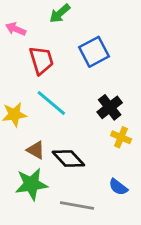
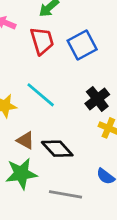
red trapezoid: (41, 60) -> (42, 41), moved

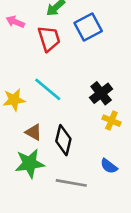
blue square: (82, 45) -> (88, 27), moved
black diamond: (57, 149) -> (63, 140), turned 56

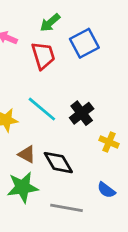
black cross: (101, 93) -> (82, 113), moved
black diamond: (63, 140) -> (58, 163), turned -44

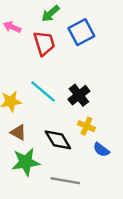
yellow cross: (109, 142) -> (86, 126), moved
brown triangle: (27, 154) -> (18, 132), moved
blue semicircle: (106, 190) -> (101, 150), moved

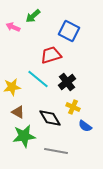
green arrow: (50, 13) -> (33, 16), moved
blue square: (81, 32) -> (69, 31), turned -35
red trapezoid: (44, 43) -> (51, 55), moved, turned -90

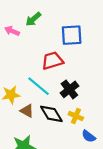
blue square: (69, 31) -> (72, 35), turned -30
brown triangle: (18, 112) -> (27, 111), moved
black diamond: (50, 118) -> (51, 114), moved

